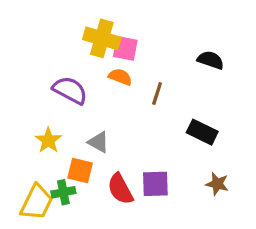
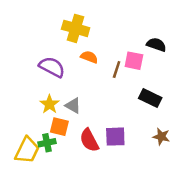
pink square: (125, 48) -> (134, 61), moved
yellow star: (48, 140) -> (49, 104), moved

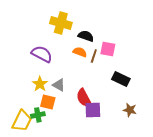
black semicircle: (156, 45) -> (86, 36), moved
orange semicircle: (89, 57) -> (80, 52), moved
red semicircle: (89, 140) -> (84, 98), moved

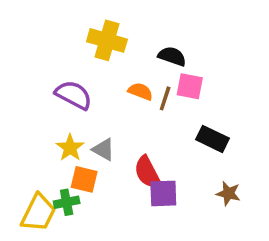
black semicircle: (86, 36) -> (172, 56), moved

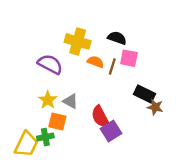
yellow cross: (107, 40) -> (78, 41), moved
purple square: (163, 193) -> (111, 131), turned -30
brown star: (228, 193) -> (155, 107), moved

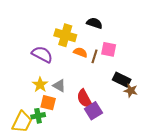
black semicircle: (117, 38) -> (94, 23), moved

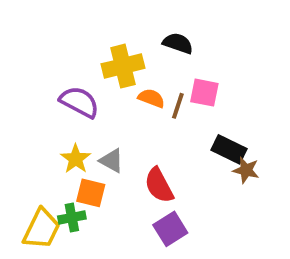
yellow cross: (65, 35) -> (123, 66), turned -30
purple square: (93, 111) -> (170, 229), moved

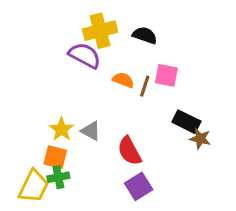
yellow cross: (123, 66) -> (100, 31), moved
purple semicircle: (79, 102) -> (85, 55), moved
orange square: (91, 193) -> (55, 157), moved

